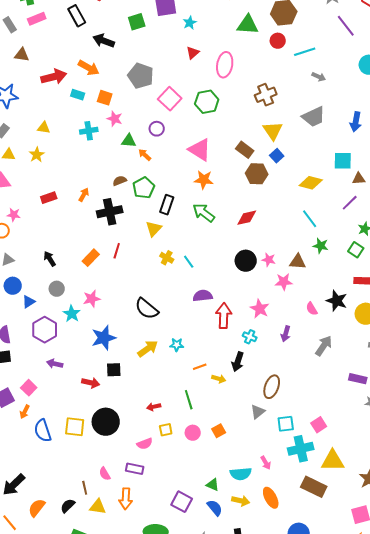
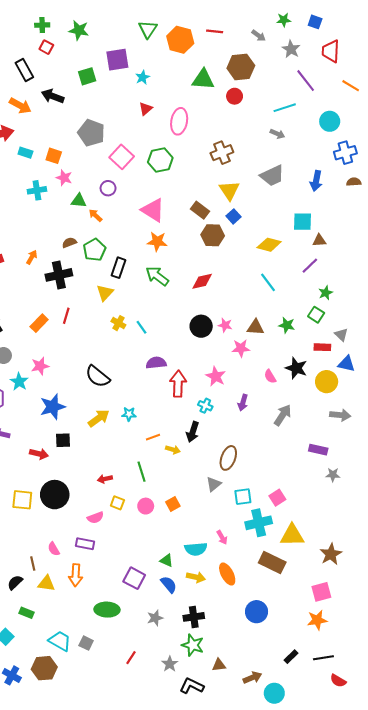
cyan line: (305, 52) -> (285, 108), moved
orange arrow: (89, 68) -> (20, 106), moved
green star: (321, 246) -> (287, 325), moved
yellow square: (166, 430) -> (117, 503), turned 32

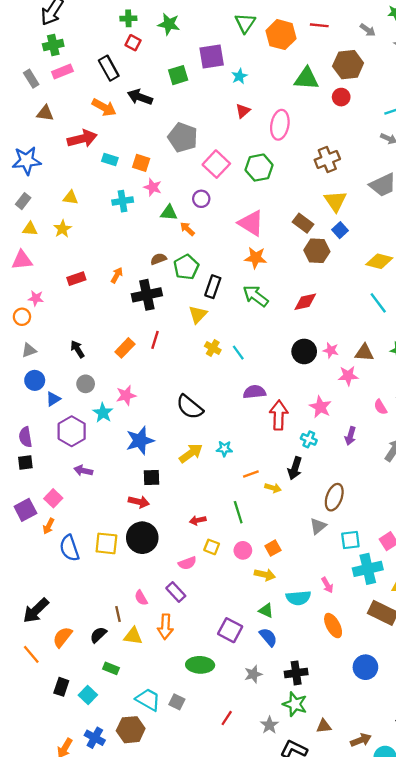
red arrow: (39, 454) -> (139, 502), moved
purple rectangle: (85, 544) -> (176, 592), turned 36
yellow arrow: (196, 577) -> (265, 575), moved

